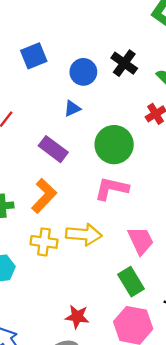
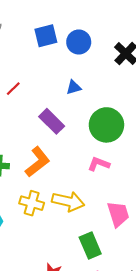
blue circle: (83, 72) -> (79, 42), moved
pink L-shape: (112, 189) -> (99, 164), size x0.7
green rectangle: (131, 282) -> (90, 245), moved

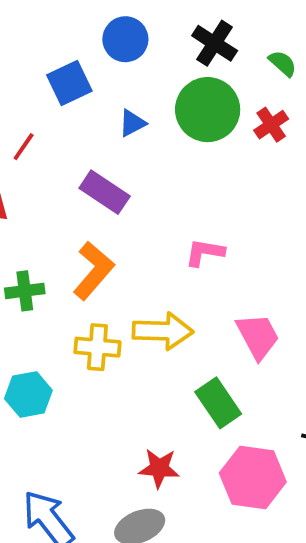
blue square: (46, 36) -> (69, 83), moved
green circle: (106, 125) -> (208, 110), moved

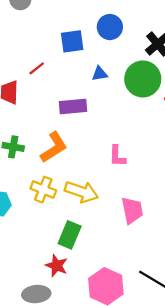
purple rectangle: (105, 192) -> (73, 107), turned -56
pink L-shape: (205, 252) -> (117, 156), turned -115
green rectangle: (218, 403) -> (70, 235), moved, turned 40

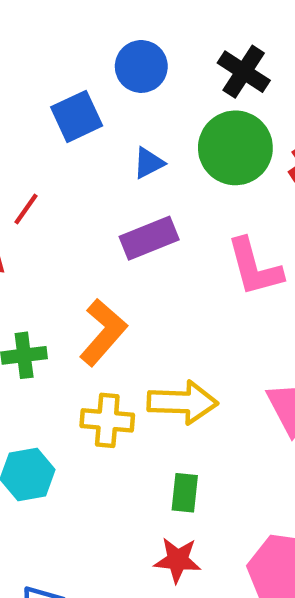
red line: (37, 68) -> (26, 209), moved
purple rectangle: (73, 107) -> (149, 238), moved
pink L-shape: (117, 156) -> (254, 267), moved, size x1.4
green rectangle: (70, 235) -> (185, 493), size x0.7

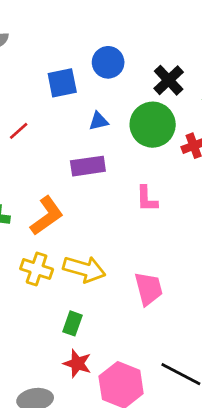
pink L-shape: (254, 267) -> (147, 199), size x0.7
red star: (178, 560) -> (77, 363), moved

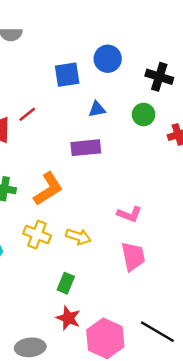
black cross: (169, 80) -> (159, 77), turned -32
green circle: (153, 125) -> (144, 115), size x0.6
pink L-shape: (147, 199) -> (129, 214), moved, turned -70
yellow arrow: (84, 269) -> (78, 237), size x0.7

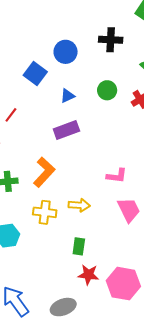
blue square: (67, 75) -> (35, 74), turned -30
black cross: (159, 77) -> (111, 40), moved

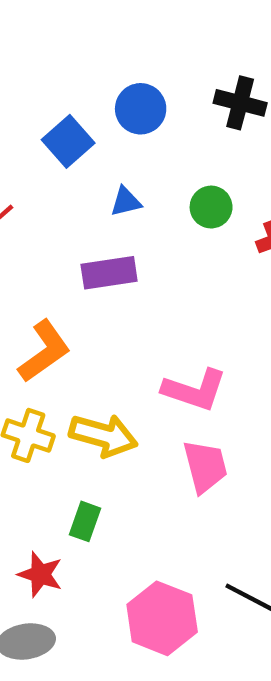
pink L-shape: (117, 176) -> (195, 390), size x1.4
yellow arrow: (79, 205) -> (103, 435), size x1.4
red star: (88, 275) -> (40, 574), moved

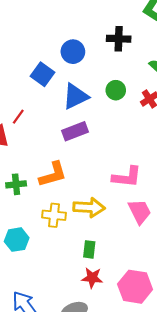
blue triangle: (126, 202) -> (75, 96), size x1.8
orange L-shape: (44, 351) -> (53, 174), turned 32
red star: (40, 574) -> (92, 278), moved

